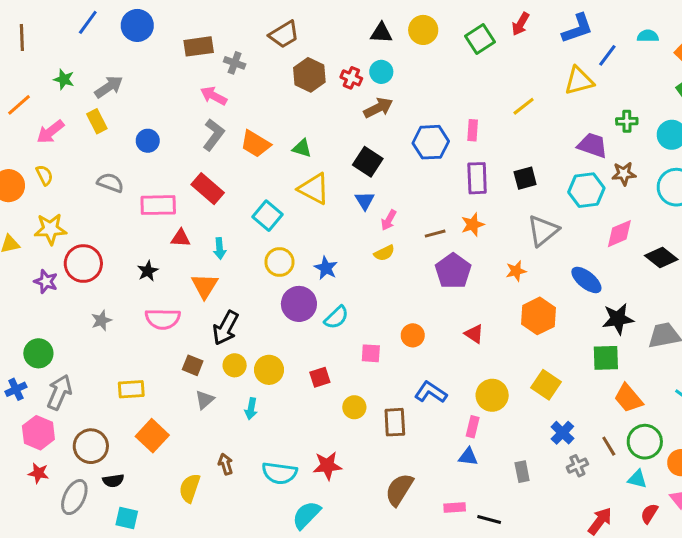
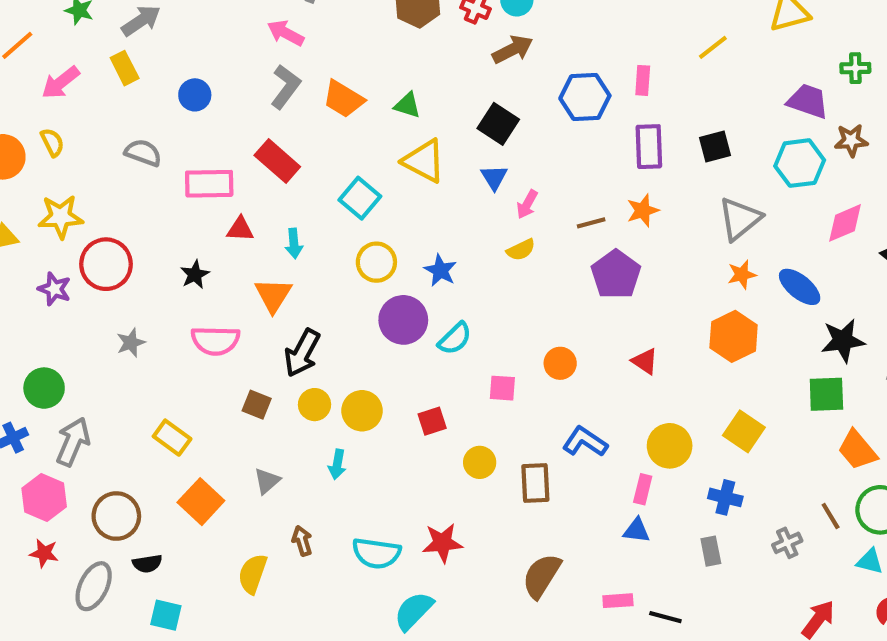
orange star: (516, 271) -> (742, 275), moved
yellow rectangle: (131, 389) -> (172, 438), turned 40
gray triangle: (205, 400) -> (267, 481), moved
blue cross: (562, 433) -> (725, 497), moved, turned -30

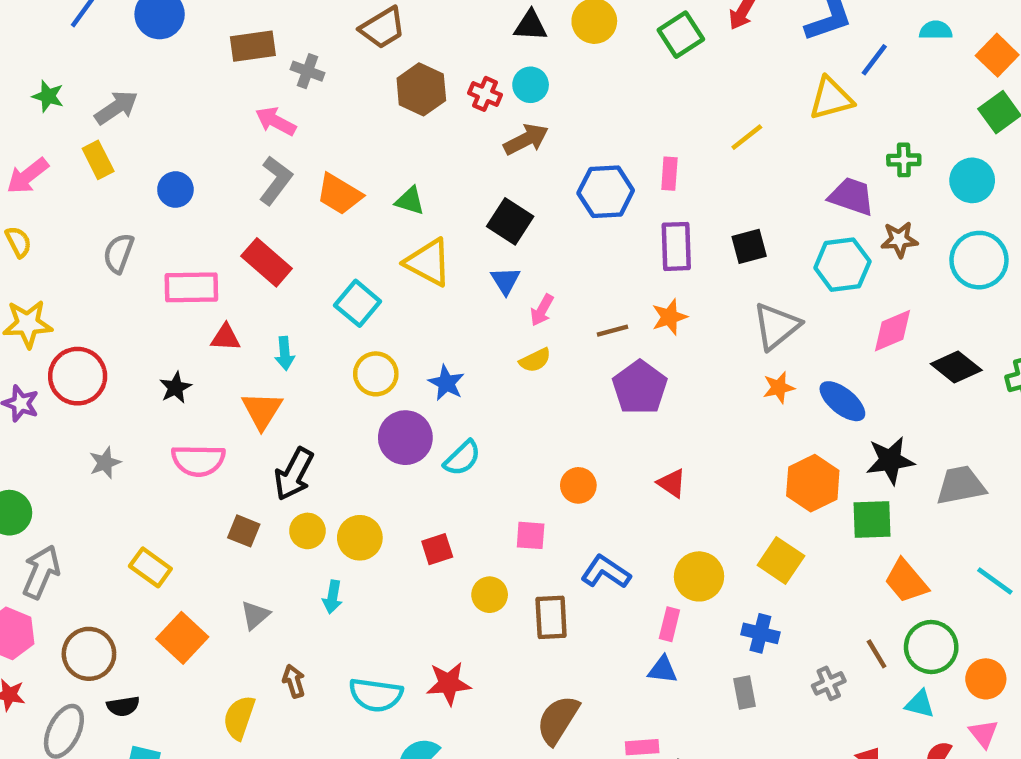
gray semicircle: (143, 153) -> (119, 253), turned -90
orange hexagon: (734, 336) -> (813, 483), moved
pink square: (502, 388) -> (531, 535), moved

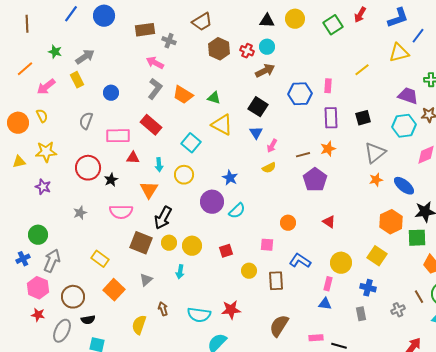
yellow circle: (376, 374) -> (184, 175), moved
red circle: (78, 376) -> (88, 168), moved
brown square: (244, 531) -> (141, 243), size x1.6

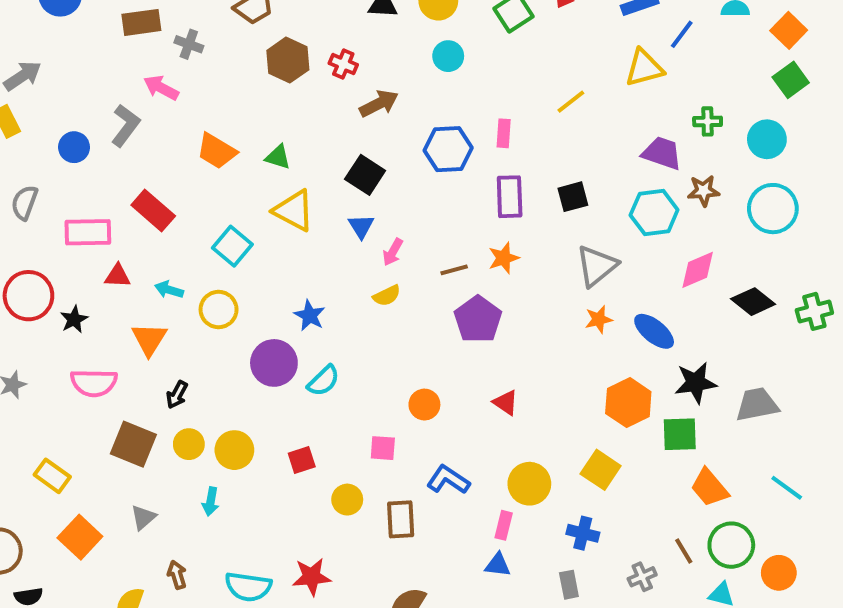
cyan circle: (267, 47) -> (448, 56), moved
gray L-shape: (155, 89) -> (125, 125), moved
cyan arrow: (159, 165) -> (169, 290), turned 112
black arrow: (163, 218) -> (177, 395), size x0.6

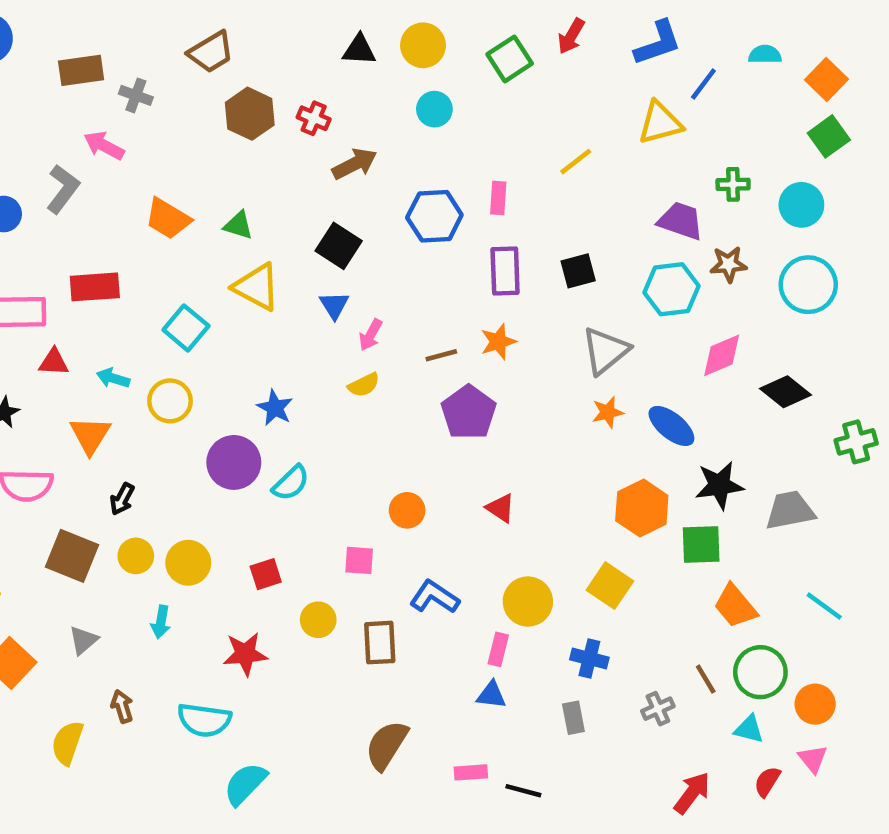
red rectangle: (153, 211) -> (95, 287), turned -45
green cross: (814, 311) -> (856, 442), moved
red star: (312, 577) -> (245, 654), moved

